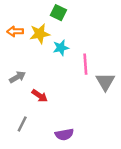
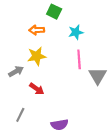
orange arrow: (15, 31) -> (37, 30), moved
yellow star: (40, 34) -> (37, 56), moved
cyan star: (61, 48) -> (76, 32), moved

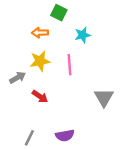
pink line: (79, 59) -> (70, 65), moved
gray triangle: (98, 76) -> (104, 98), moved
gray line: (20, 115) -> (29, 138), moved

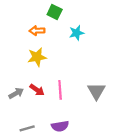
pink line: (70, 65) -> (60, 90), moved
gray arrow: (18, 78) -> (16, 93), moved
gray line: (29, 138) -> (27, 128), turned 48

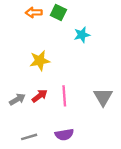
orange arrow: (37, 31) -> (34, 13), moved
red arrow: (37, 90) -> (40, 96), turned -72

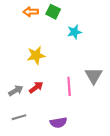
pink line: (64, 96) -> (69, 86), moved
gray triangle: (103, 97) -> (94, 76), moved
gray line: (29, 137) -> (19, 117), moved

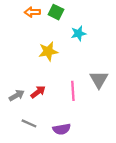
yellow star: (36, 55) -> (48, 51), moved
gray line: (19, 117) -> (29, 123), moved, turned 40

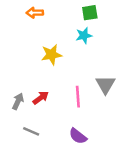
green square: (56, 12) -> (90, 13), moved, turned -35
gray arrow: (17, 95) -> (18, 101), turned -35
purple semicircle: (62, 129) -> (78, 136), moved, turned 48

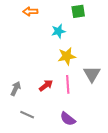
cyan star: (84, 35) -> (58, 31), moved
yellow star: (51, 55) -> (67, 56), moved
red arrow: (41, 98) -> (46, 85), moved

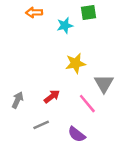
cyan star: (58, 31) -> (65, 26), moved
pink line: (68, 84) -> (87, 104), moved, turned -36
gray line: (27, 115) -> (41, 125), moved, turned -48

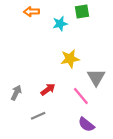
purple semicircle: (77, 134) -> (86, 125), moved

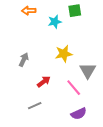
gray arrow: (16, 93) -> (24, 60), moved
purple semicircle: (86, 125) -> (79, 114), turned -63

